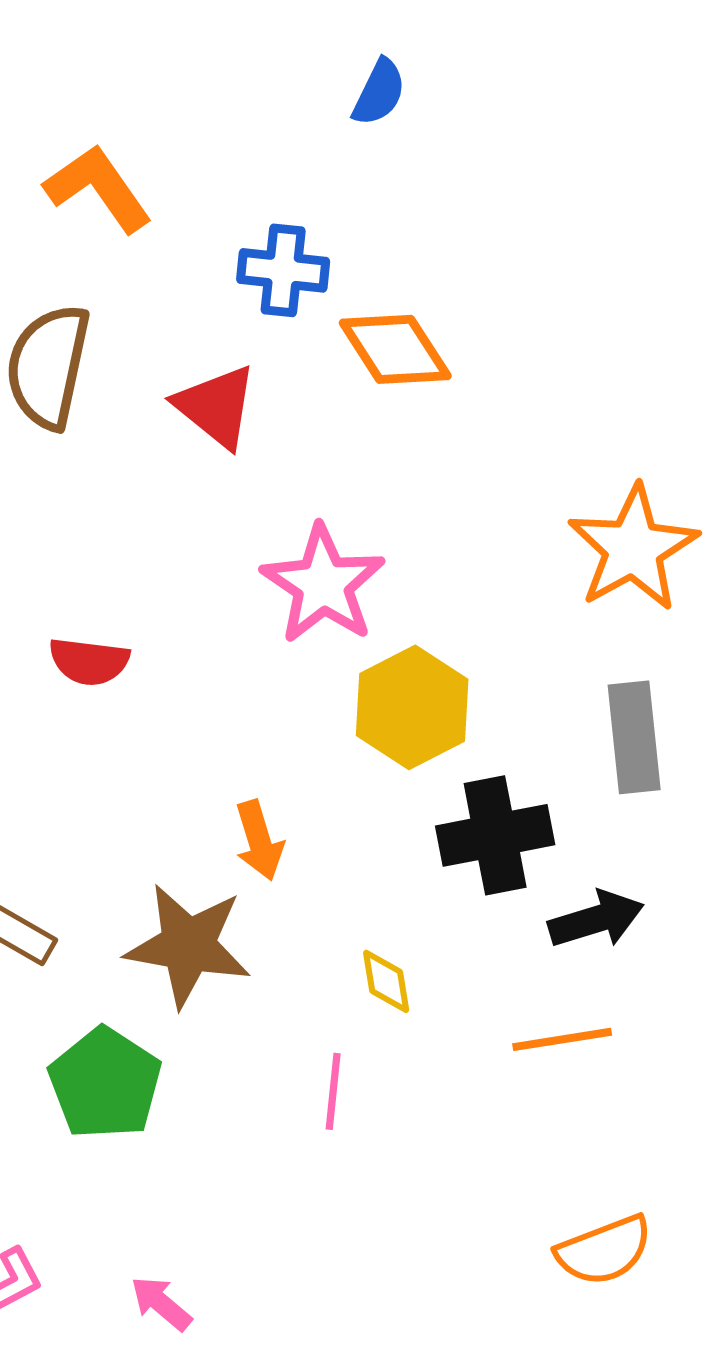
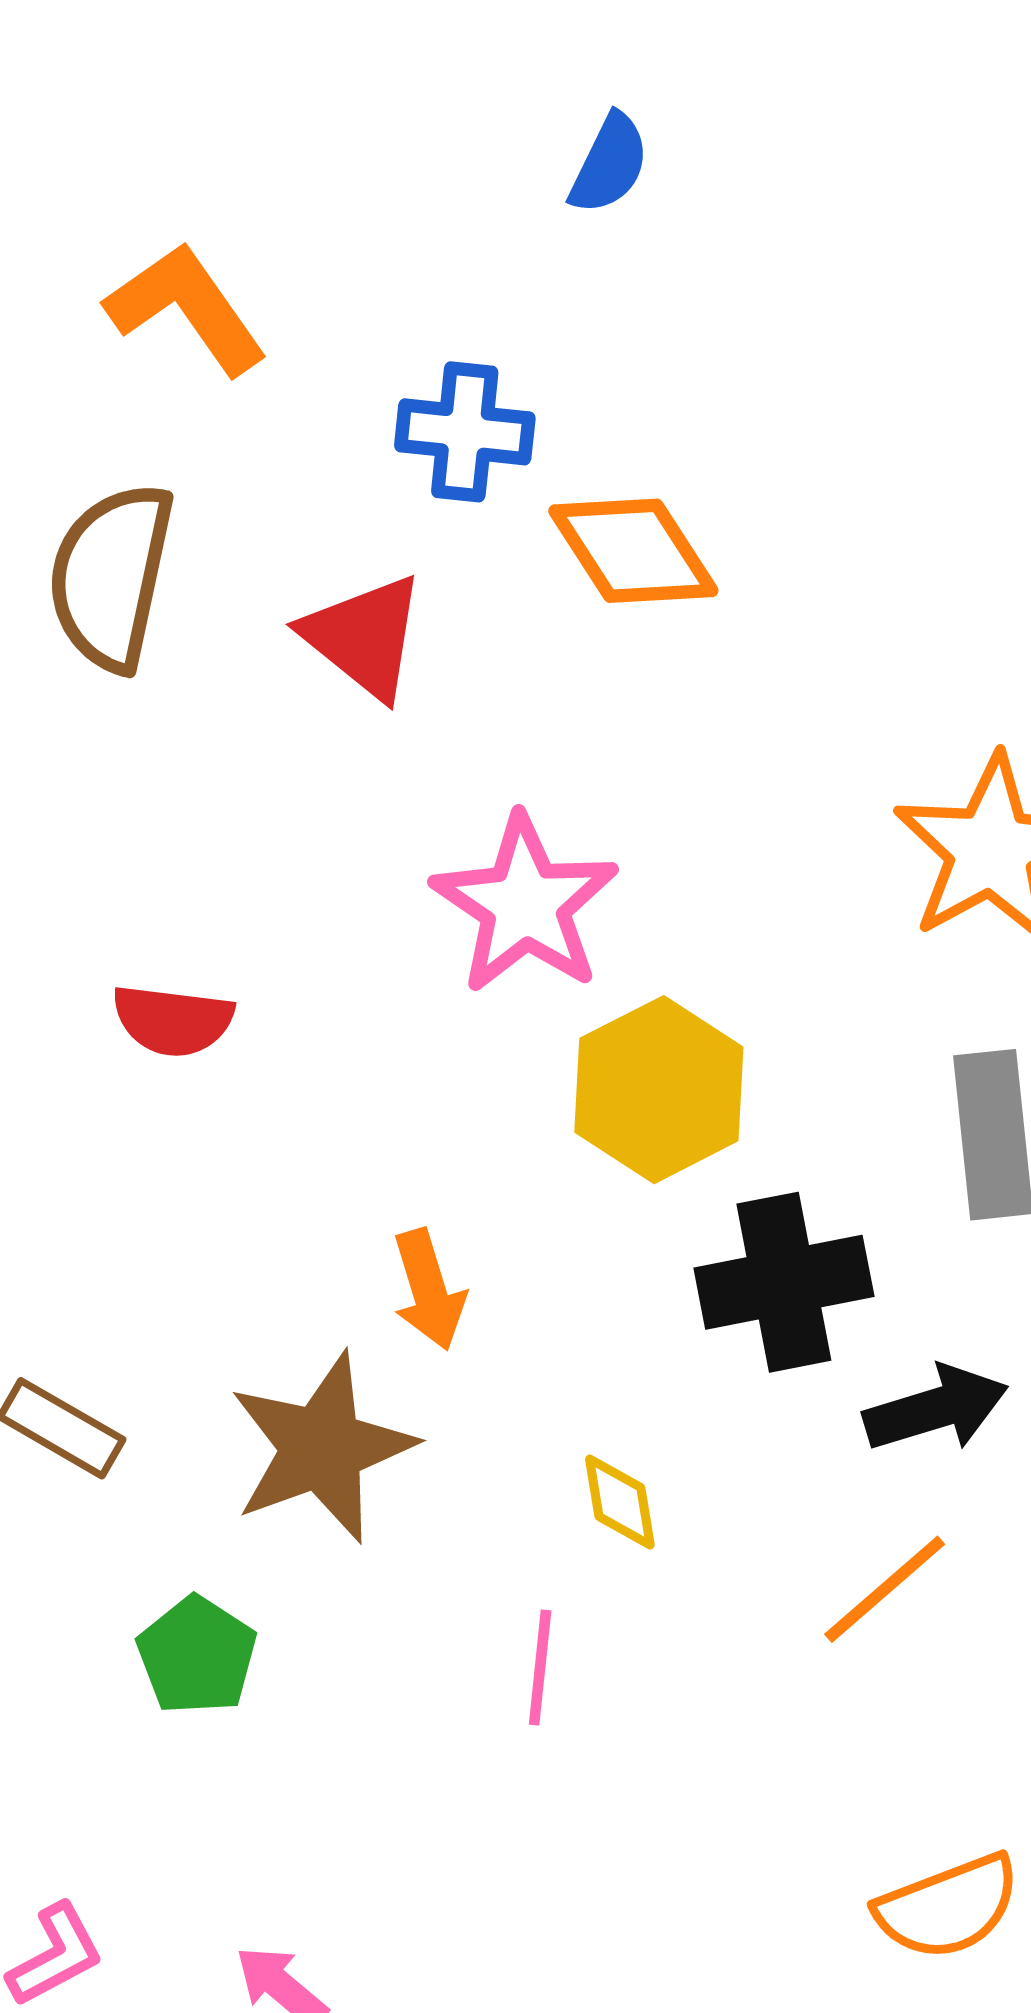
brown star: (188, 945) -> (322, 1448), turned -30
orange line: (562, 1039) -> (885, 1589), turned -32
green pentagon: (105, 1083) -> (197, 1655), size x0.7

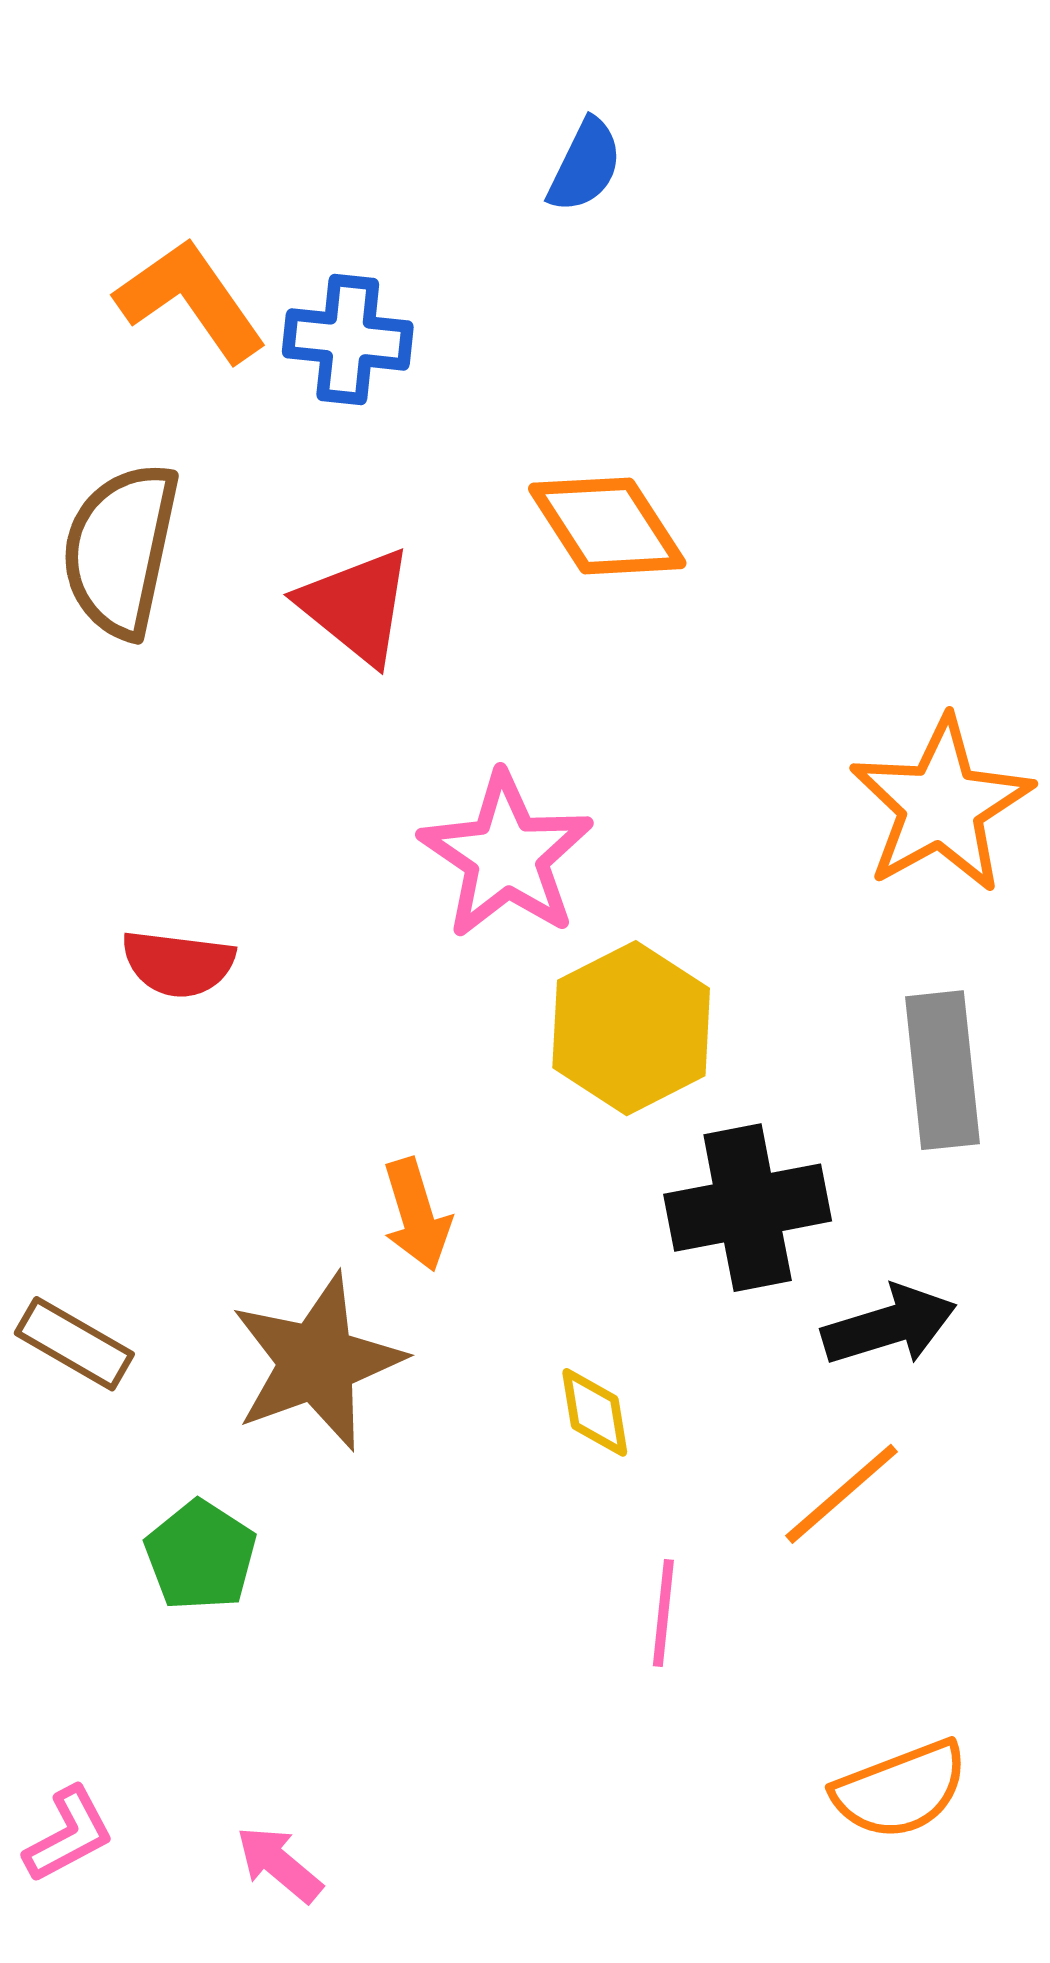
blue cross: (465, 432) -> (348, 339), moved
pink line: (540, 1668) -> (663, 1613), moved

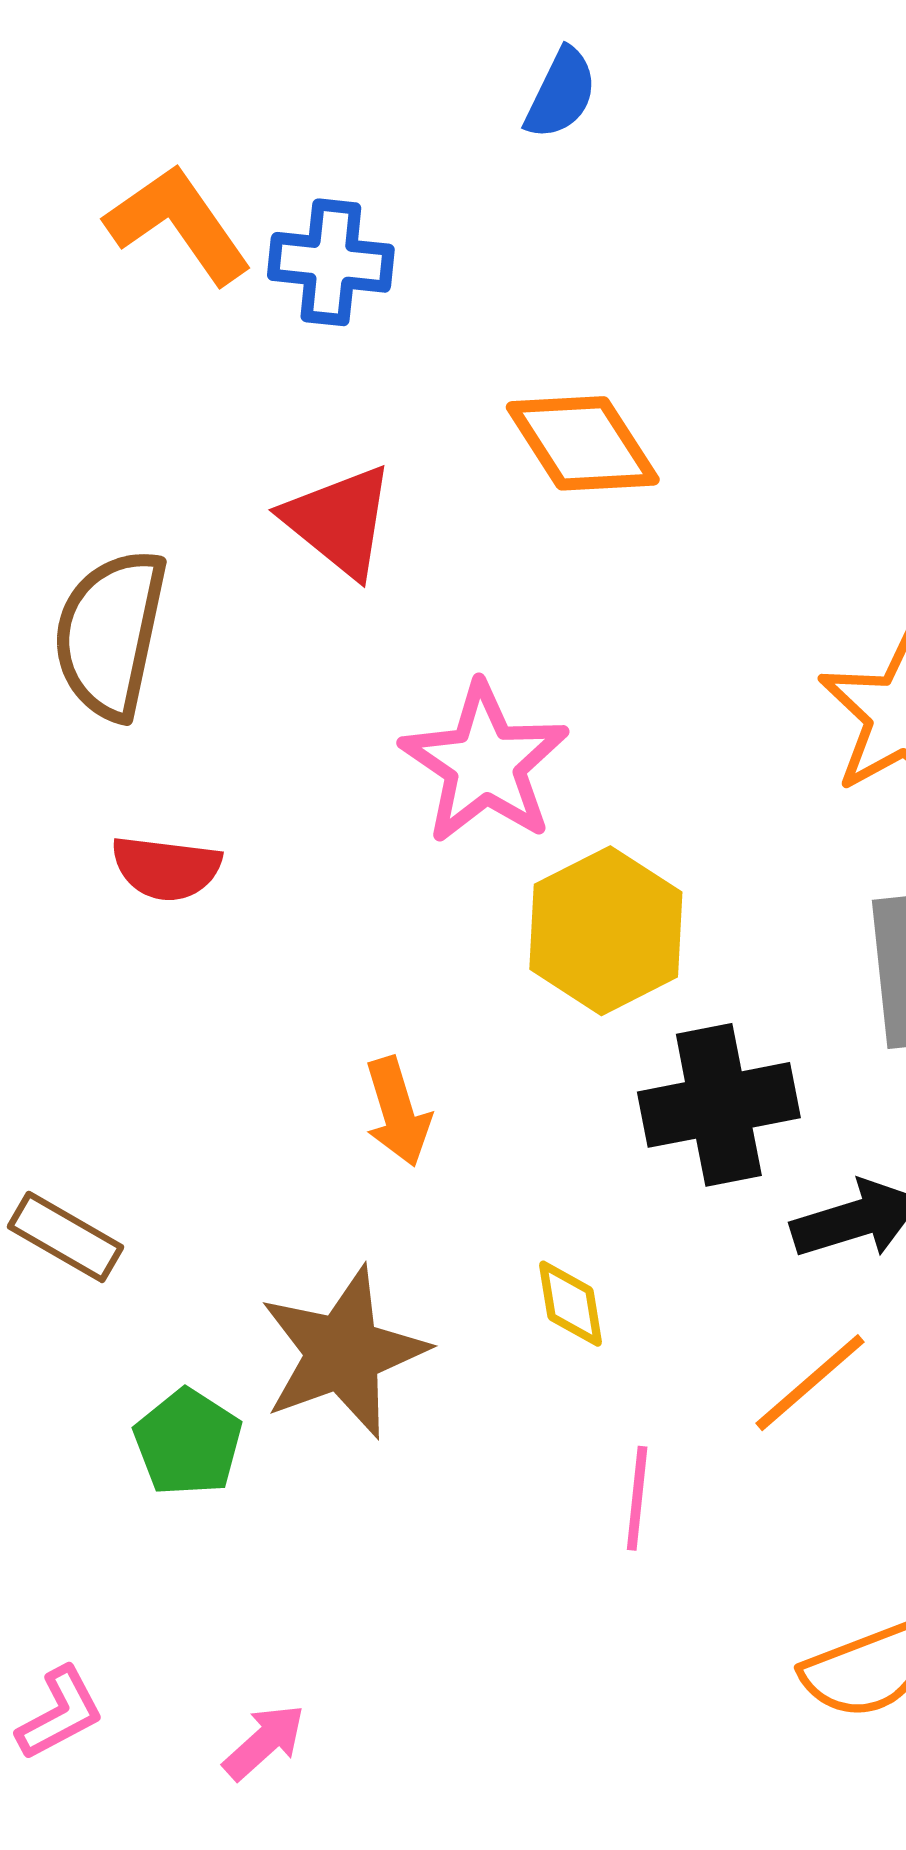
brown semicircle: (121, 550) -> (110, 634), moved
brown star: (317, 1362) -> (343, 1353), moved
pink arrow: (279, 1864) -> (264, 1742), turned 98

